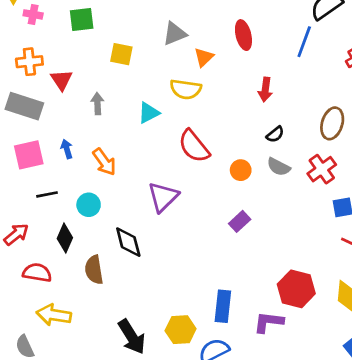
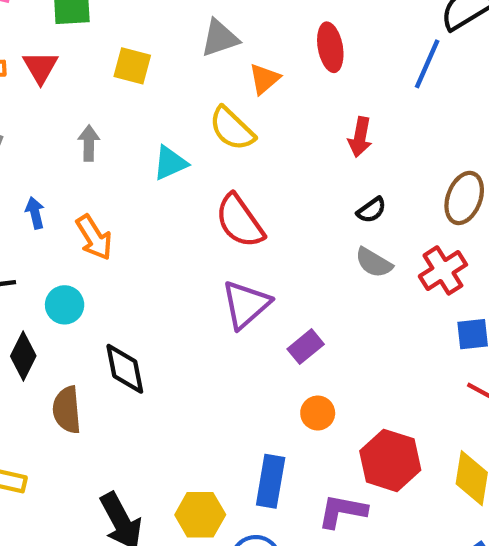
red triangle: (61, 80) -> (40, 67), moved
yellow semicircle: (186, 89) -> (232, 129), turned 32
orange circle: (241, 170) -> (318, 413), moved
purple triangle: (163, 197) -> (246, 304), moved

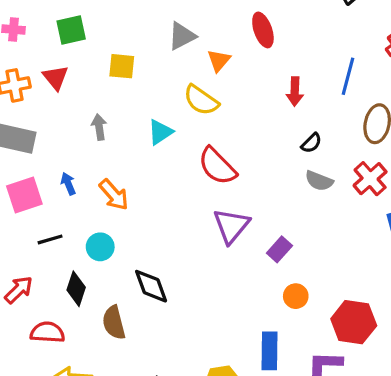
blue line: (427, 64) -> (348, 76), moved

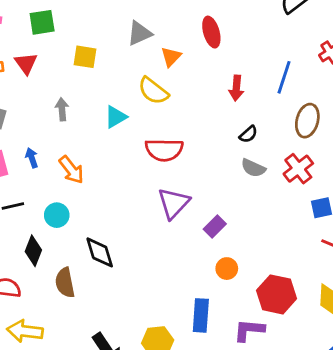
red semicircle: (217, 166) -> (164, 150), turned -48

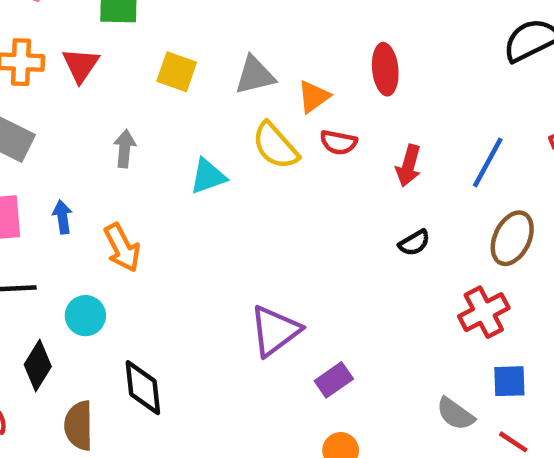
gray triangle: (140, 33) -> (255, 75), moved
red semicircle: (164, 150) -> (338, 142), moved, size x0.6
gray semicircle: (253, 168) -> (455, 414), moved

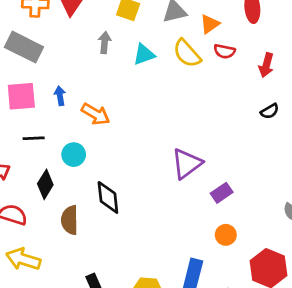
gray arrow: (125, 149) -> (105, 43), moved
cyan triangle: (208, 176) -> (144, 55), moved
orange arrow: (122, 248) -> (96, 114), turned -32

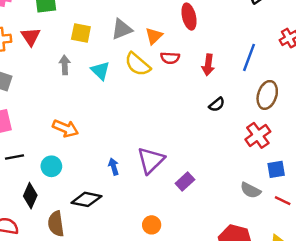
cyan triangle: (144, 55) -> (100, 71), turned -48
blue arrow: (60, 96) -> (114, 167), moved
black diamond: (108, 197) -> (86, 199), turned -64
orange circle: (226, 235) -> (152, 225), moved

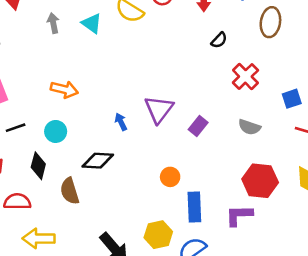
red cross: (258, 135) -> (245, 76), moved
gray semicircle: (251, 190) -> (249, 127), moved

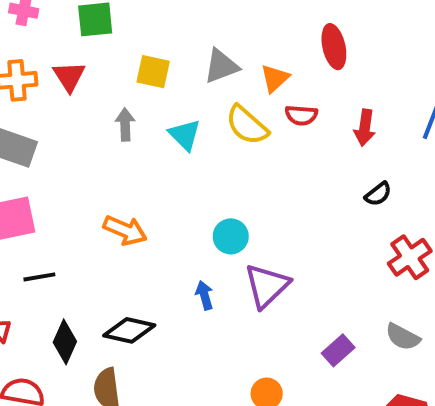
purple rectangle: (198, 126) -> (338, 350), moved
cyan circle: (56, 131) -> (231, 236), moved
black diamond: (98, 161) -> (129, 330), moved

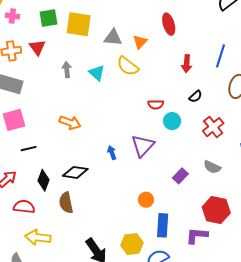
gray triangle: (221, 66) -> (113, 37), turned 30
yellow square: (153, 72) -> (79, 24), moved, size x1.5
red semicircle: (301, 115) -> (156, 104), moved
cyan circle: (231, 236) -> (172, 121), moved

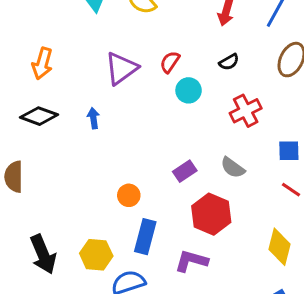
red semicircle: (156, 104) -> (170, 62), turned 112
orange arrow: (70, 123) -> (42, 63), turned 75
purple triangle: (143, 146) -> (121, 68), moved
black diamond: (75, 172) -> (39, 116), moved
red hexagon: (216, 210) -> (211, 214), moved

